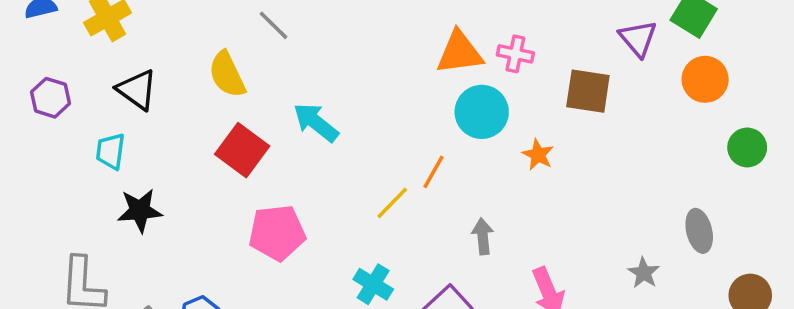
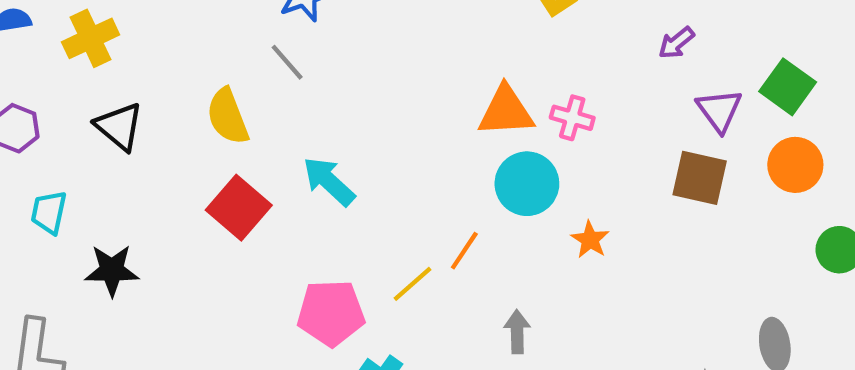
brown square: (588, 91) -> (700, 178), moved
cyan trapezoid: (110, 151) -> (49, 212), moved
pink pentagon: (277, 233) -> (331, 313), moved

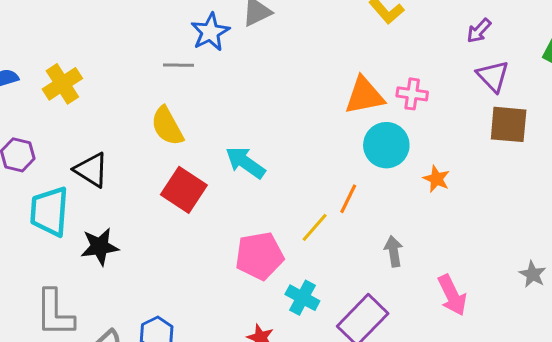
gray line: (287, 62) -> (178, 65), moved, turned -40
purple triangle: (719, 110) -> (493, 76), moved
black triangle: (119, 126) -> (91, 170), moved
cyan trapezoid: (49, 212) -> (49, 211), size x1.6

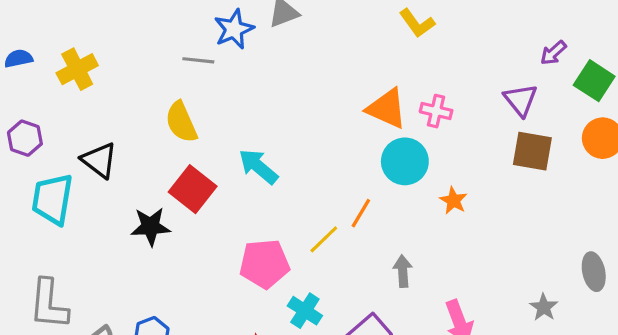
purple arrow: (479, 31) -> (553, 53), moved
orange triangle: (364, 96) -> (387, 109), turned 30
black star: (100, 247) -> (151, 227), moved

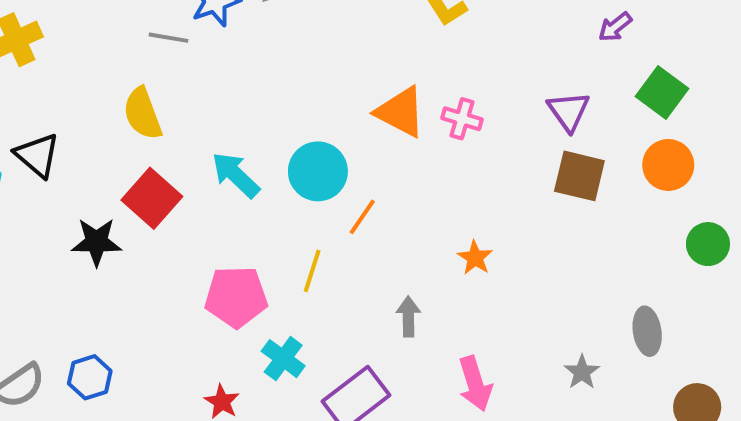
purple arrow: (553, 53) -> (615, 27), moved
cyan circle: (405, 161) -> (318, 171), moved
orange star: (453, 201) -> (475, 258), moved
orange line: (361, 213) -> (362, 217), moved
yellow line: (324, 239) -> (312, 271), turned -32

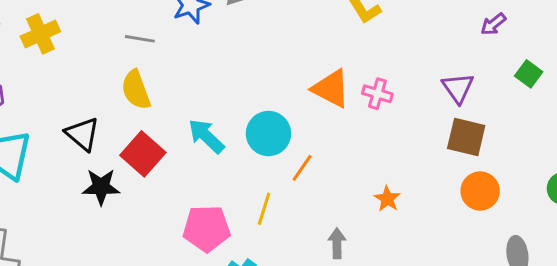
gray line: (169, 38) -> (140, 39), moved
green square: (662, 93) -> (529, 74), size x0.7
black triangle: (37, 155) -> (82, 134), moved
orange circle: (668, 165) -> (480, 191), moved

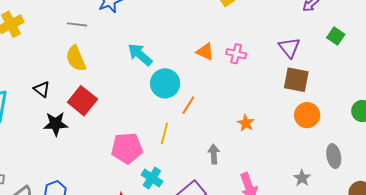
orange triangle: (331, 89) -> (205, 52), size x0.7
black triangle: (82, 134) -> (42, 89), size x0.7
cyan arrow: (206, 136) -> (140, 55), moved

